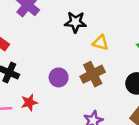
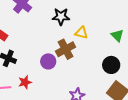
brown cross: (93, 74) -> (66, 49), moved

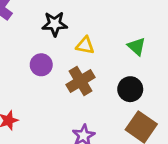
brown cross: (66, 49) -> (81, 81), moved
purple circle: (48, 61) -> (41, 65), moved

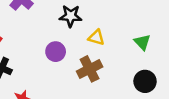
black circle: (130, 89) -> (145, 81), moved

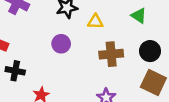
brown cross: (90, 69) -> (111, 54), moved, turned 35

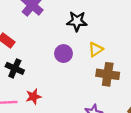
yellow triangle: (95, 22) -> (96, 49), moved, turned -49

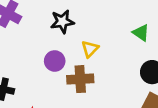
brown cross: (108, 74) -> (80, 79), moved

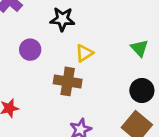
purple circle: (55, 61) -> (30, 50), moved

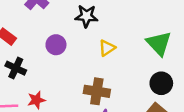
green triangle: (139, 48) -> (159, 43), size x1.5
brown cross: (68, 81) -> (97, 91), moved

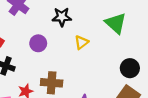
green triangle: (159, 43) -> (116, 23), moved
brown cross: (97, 91) -> (52, 83), moved

